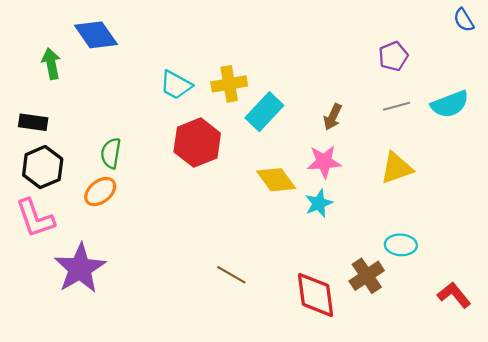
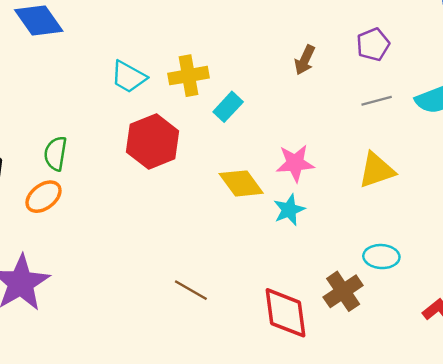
cyan rectangle: (264, 112) -> (228, 107), size x0.7
brown arrow: (333, 117) -> (305, 60), moved

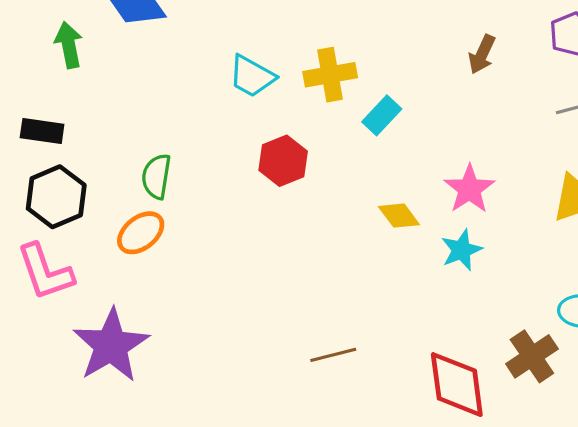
red hexagon: (153, 142) -> (283, 161), size x0.7
pink star: (295, 163) -> (469, 189), turned -30
yellow diamond: (241, 183) -> (399, 216), size x0.7
brown line: (191, 290) -> (333, 355), turned -44

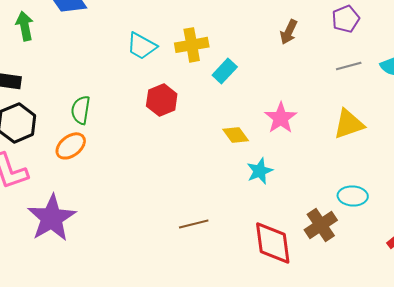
cyan star: (462, 250) -> (260, 171), moved

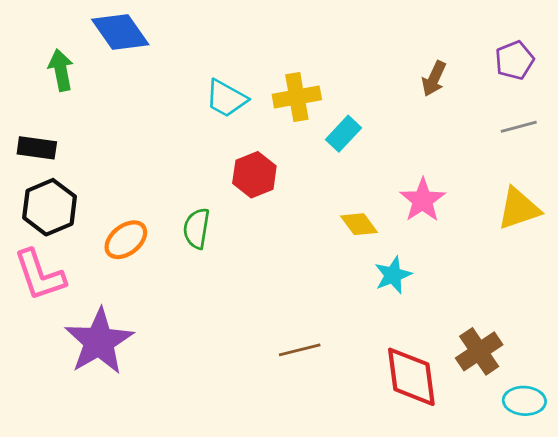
green semicircle: (81, 110) -> (197, 228), moved
cyan ellipse: (353, 196) -> (524, 401), moved

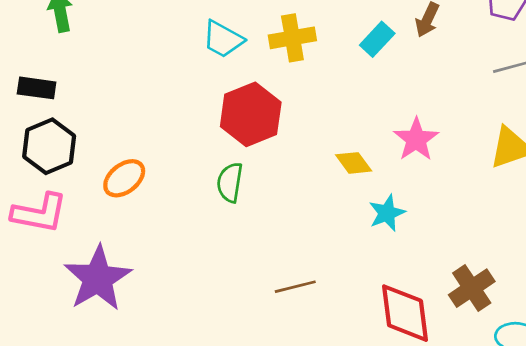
cyan rectangle: (343, 134) -> (377, 39), moved
red hexagon: (254, 175) -> (251, 114), size x1.4
green semicircle: (197, 228) -> (230, 182), moved
pink L-shape: (40, 275) -> (39, 213), turned -60

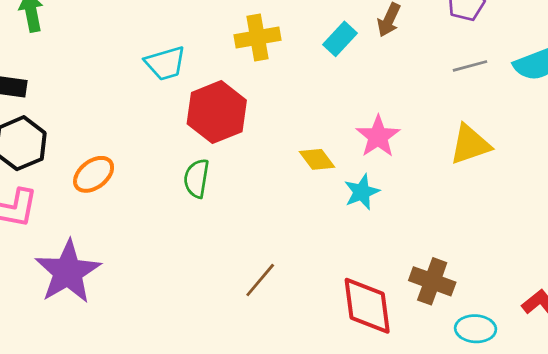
cyan trapezoid: (223, 39) -> (165, 63), moved, turned -45
cyan star: (387, 213) -> (362, 192), moved
brown line: (295, 287) -> (260, 280), turned -36
brown cross: (472, 288) -> (432, 281), turned -36

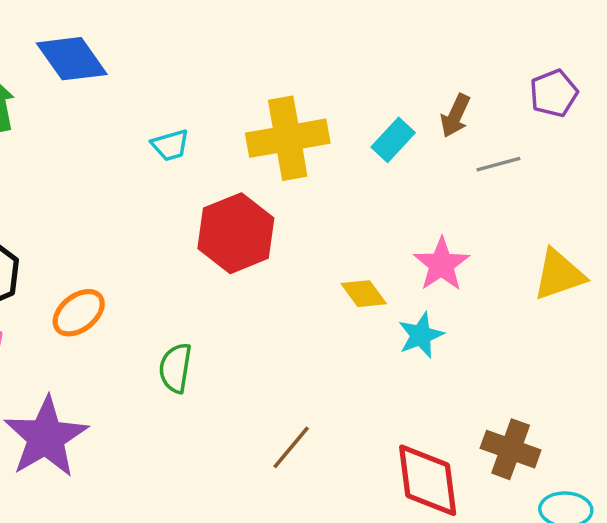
yellow cross: (257, 38) -> (288, 138), size x1.4
cyan trapezoid: (165, 63) -> (170, 145), moved, size x0.7
gray line: (470, 66) -> (498, 164), moved
green semicircle: (197, 178) -> (175, 368), moved

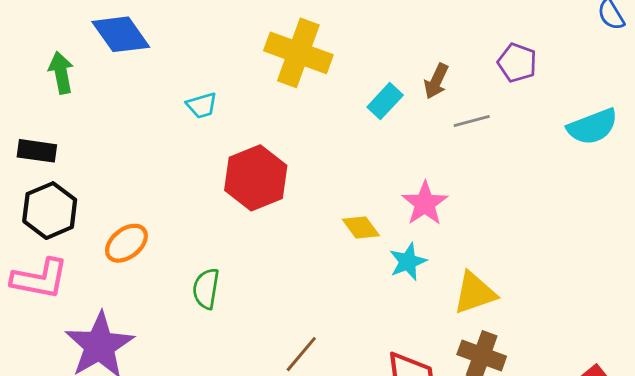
purple pentagon: (554, 93) -> (517, 63), turned -30
yellow cross: (288, 138) -> (298, 53), moved, turned 30
yellow triangle: (559, 275) -> (475, 293), moved

